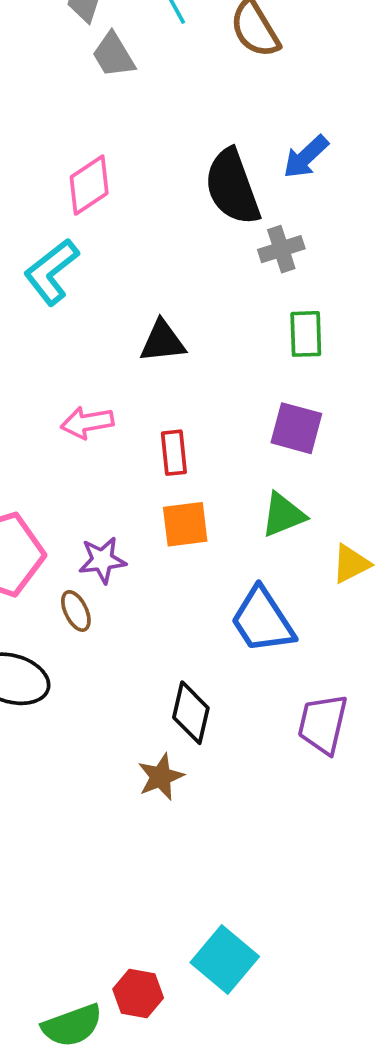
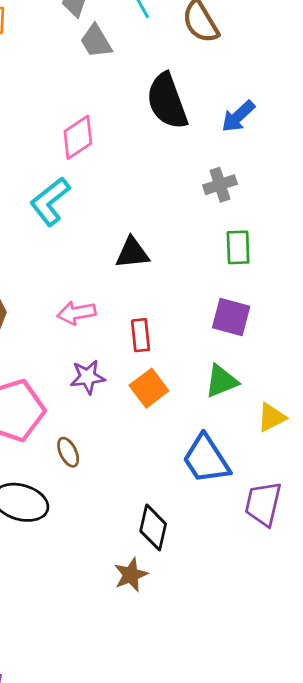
black semicircle: (232, 187) -> (167, 101), moved
orange square: (185, 524) -> (149, 388), turned -30
purple star: (102, 560) -> (88, 377), moved
purple trapezoid: (323, 724) -> (263, 504), moved

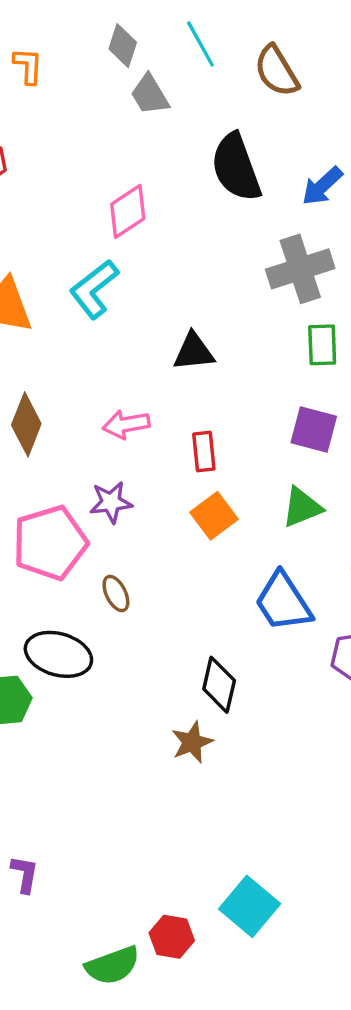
gray cross: (220, 185) -> (300, 269), size x1.6
purple star: (88, 377) -> (111, 502), moved

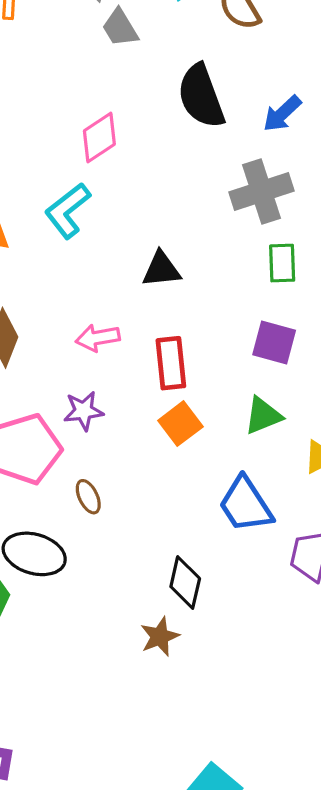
red rectangle: (204, 451) -> (171, 363), size x1.4

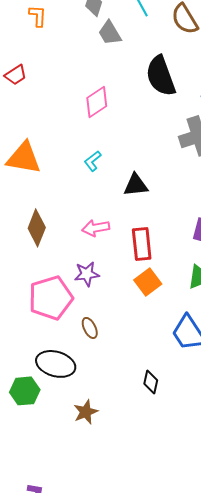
cyan L-shape: (68, 211) -> (93, 161), moved, size x0.6
black diamond: (185, 583) -> (151, 382), size x0.7
brown star: (160, 637) -> (86, 412), moved

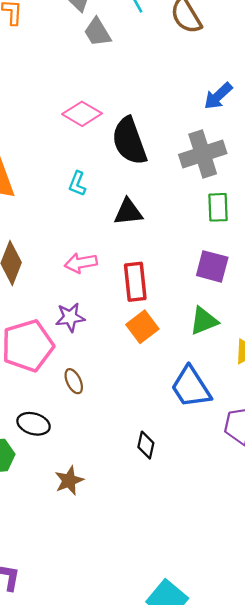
black semicircle: (161, 76) -> (129, 141), moved
pink diamond: (97, 102) -> (82, 114), turned 64
cyan L-shape: (93, 161) -> (77, 184), turned -30
black ellipse: (56, 364) -> (34, 424), size x0.7

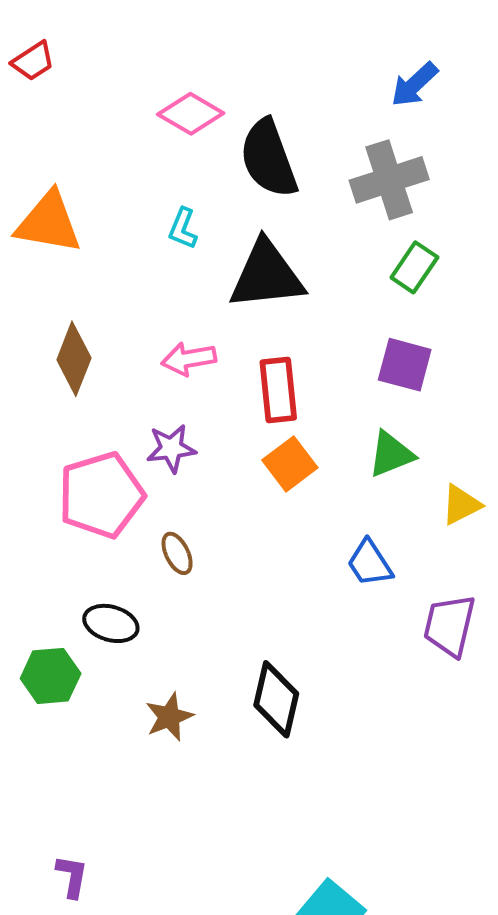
green rectangle: (218, 207) -> (414, 267), turned 36
black triangle: (128, 212) -> (267, 275), size x1.6
blue trapezoid: (191, 387) -> (370, 563), size x0.7
black diamond: (146, 445) -> (276, 699), moved, size x1.6

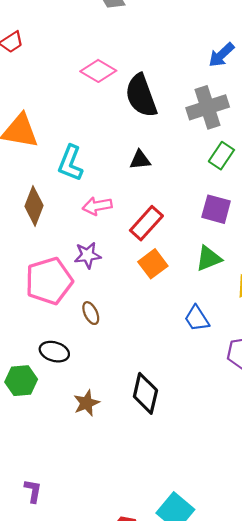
cyan L-shape: (183, 229) -> (70, 163), moved, size x1.6
black triangle: (267, 275) -> (140, 160), size x0.5
red rectangle: (278, 390) -> (146, 223), turned 48

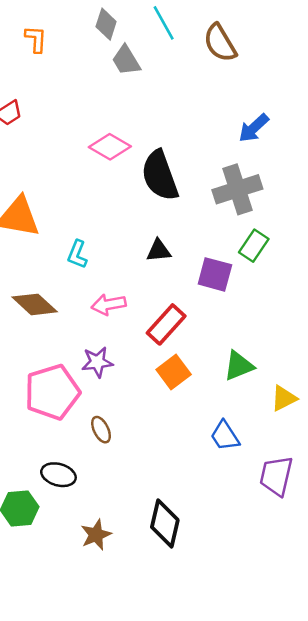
cyan L-shape: (70, 163) -> (77, 254), size x0.7
brown diamond: (34, 206) -> (35, 304), turned -69
purple square: (216, 209) -> (215, 274), moved

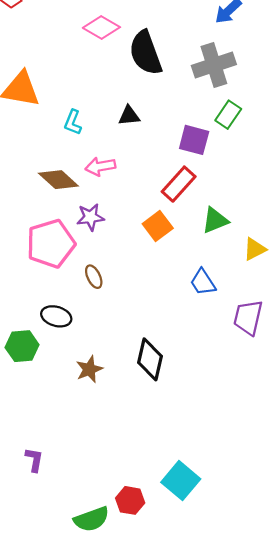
black triangle: (159, 251) -> (129, 116), moved
brown diamond: (35, 304) -> (58, 180), moved
red rectangle: (166, 324) -> (179, 184), moved

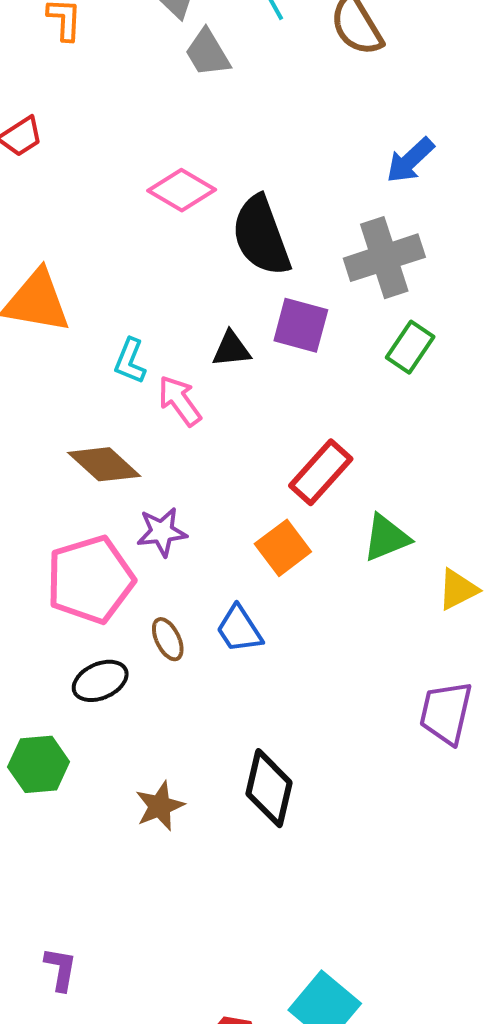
purple square: (194, 140) -> (301, 325), moved
pink arrow: (100, 166) -> (180, 401), moved, turned 64
blue trapezoid: (203, 282) -> (239, 629), moved
black ellipse: (56, 316) -> (100, 681), moved, turned -40

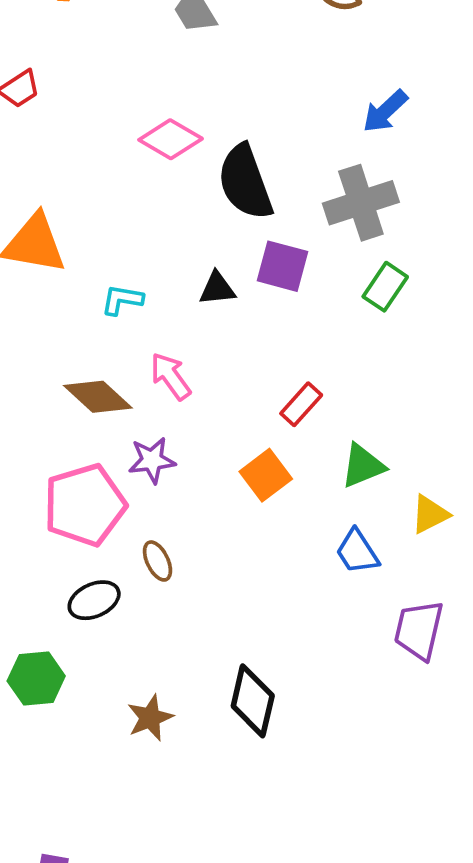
cyan L-shape: (130, 361) -> (122, 300), turned 78
pink arrow: (180, 401) -> (171, 376), moved
red rectangle: (321, 472) -> (301, 404), size x0.7
blue trapezoid: (239, 629) -> (357, 552), moved

